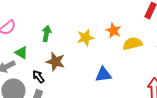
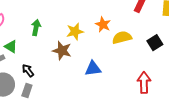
brown star: (55, 62) -> (62, 51), moved

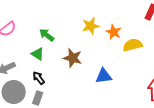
green arrow: (36, 28) -> (47, 35), turned -63
yellow star: (75, 32) -> (91, 26), moved
green triangle: (11, 47) -> (38, 54), moved

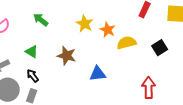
yellow star: (91, 26) -> (85, 24), turned -30
green arrow: (47, 35) -> (41, 20), moved

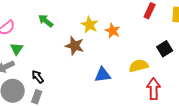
yellow semicircle: (127, 43) -> (139, 66), moved
green triangle: (32, 52) -> (17, 49), moved, turned 32
brown star: (67, 56) -> (75, 46), moved

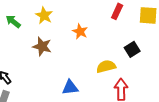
yellow star: (90, 25) -> (44, 15), moved
blue triangle: (103, 75) -> (70, 87), moved

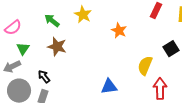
brown star: (42, 46) -> (57, 47), moved
yellow semicircle: (106, 66) -> (145, 66), turned -54

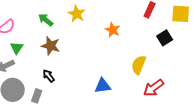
black square: (171, 49) -> (165, 38), moved
black arrow: (44, 77) -> (49, 76), moved
red arrow: (160, 89) -> (154, 88), turned -125

